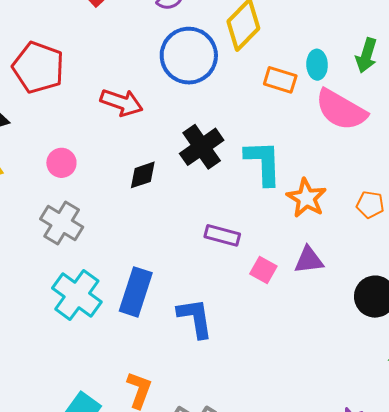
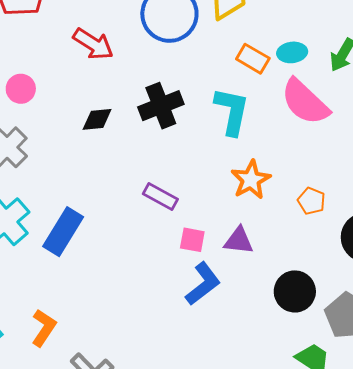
cyan ellipse: (317, 65) -> (292, 52), turned 72
cyan L-shape: (263, 163) -> (232, 111), moved
pink square: (263, 270) -> (192, 240), turned -32
blue L-shape: (195, 318) -> (203, 284), moved, turned 48

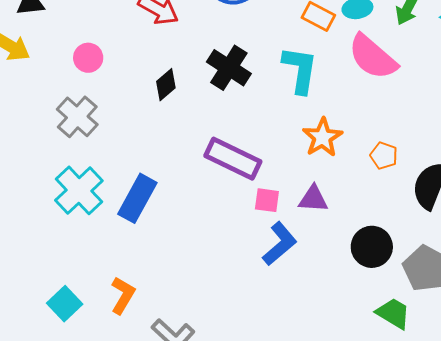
black cross: (161, 106) -> (229, 68), turned -33
black diamond: (97, 119) -> (166, 85), turned -32
purple rectangle: (160, 197) -> (233, 159), size x1.6

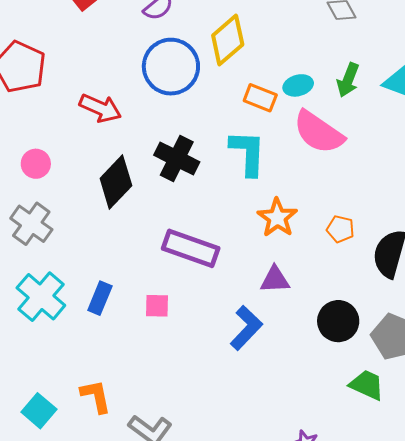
black diamond: (166, 85) -> (116, 182), size x1.6
blue rectangle: (137, 198) -> (100, 298), size x0.7
pink square: (267, 200) -> (157, 306), moved
orange L-shape: (123, 295) -> (96, 396), turned -36

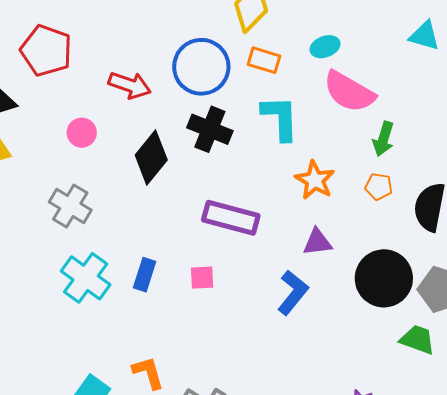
blue circle: (171, 67) -> (201, 67), moved
green arrow: (348, 80) -> (383, 139), moved
orange rectangle: (260, 98) -> (264, 60), moved
pink circle: (36, 164) -> (82, 133), moved
black circle: (338, 321) -> (384, 278), size x1.4

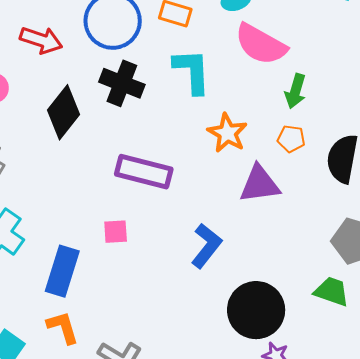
purple triangle: (317, 242) -> (260, 184), moved, size x1.4
blue rectangle: (145, 275) -> (62, 271), moved, size x1.5
black circle: (384, 278) -> (256, 310), moved

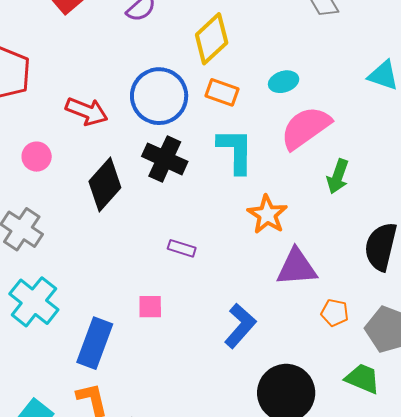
pink semicircle: (261, 44) -> (306, 128), turned 112
orange pentagon: (291, 139) -> (335, 313), moved
purple rectangle: (144, 172) -> (182, 248), size x0.5

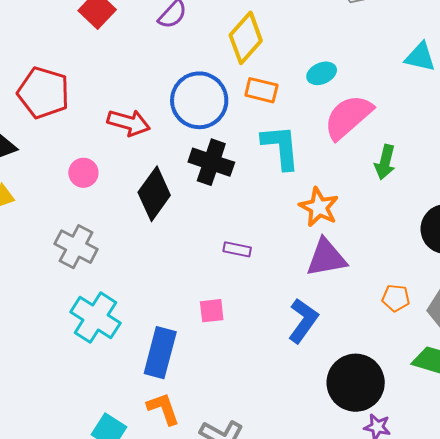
purple triangle: (297, 267) -> (326, 258), moved

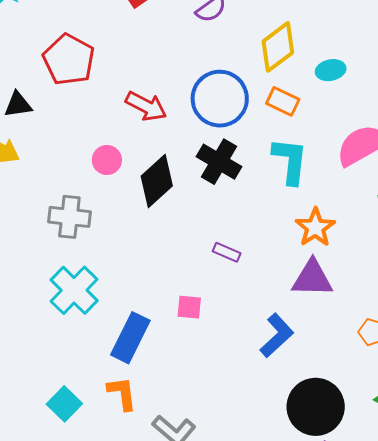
cyan ellipse: (322, 73) -> (331, 70), moved
pink circle: (83, 173) -> (107, 160), moved
gray cross: (76, 247) -> (69, 217), turned -33

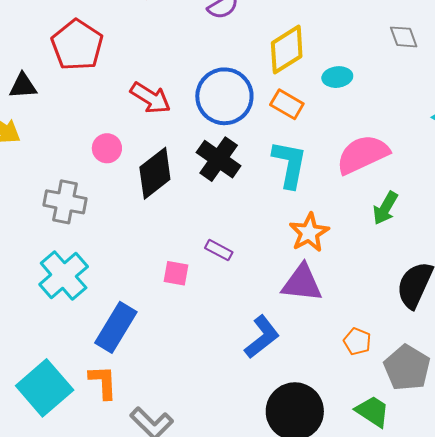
pink square: (189, 307) -> (176, 273), moved
cyan square: (64, 404) -> (45, 388), size x1.6

